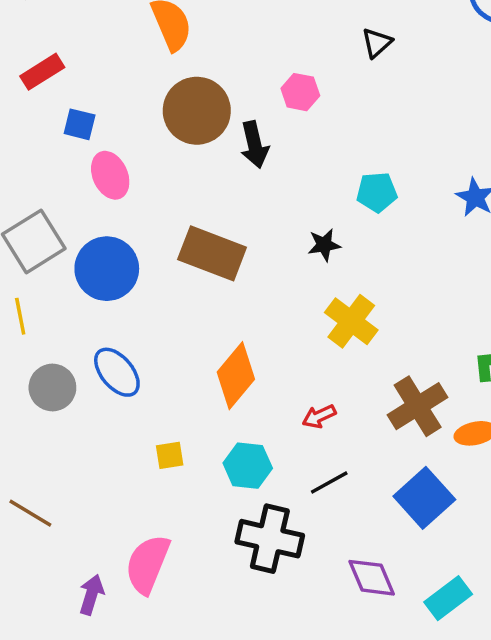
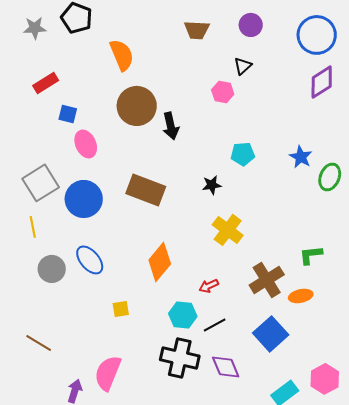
pink hexagon: (300, 92) -> (223, 92), moved
cyan hexagon: (248, 466) -> (183, 315), moved
purple diamond: (372, 578) -> (226, 367), moved

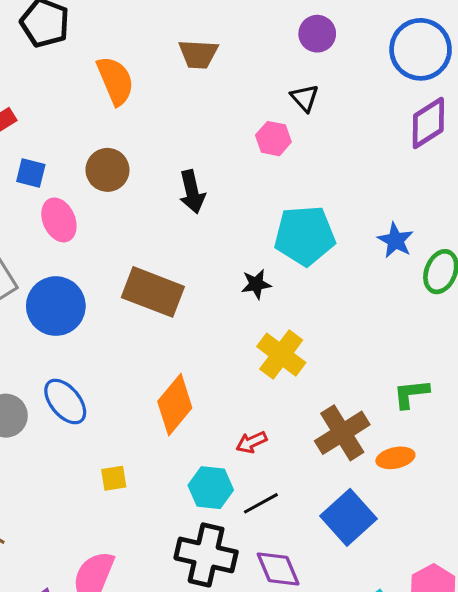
brown trapezoid: (197, 30) -> (198, 54), moved
black triangle: (243, 66) -> (305, 98), turned -30
brown circle: (137, 106) -> (107, 170), moved, size x0.7
cyan pentagon: (243, 154) -> (305, 236), size x1.6

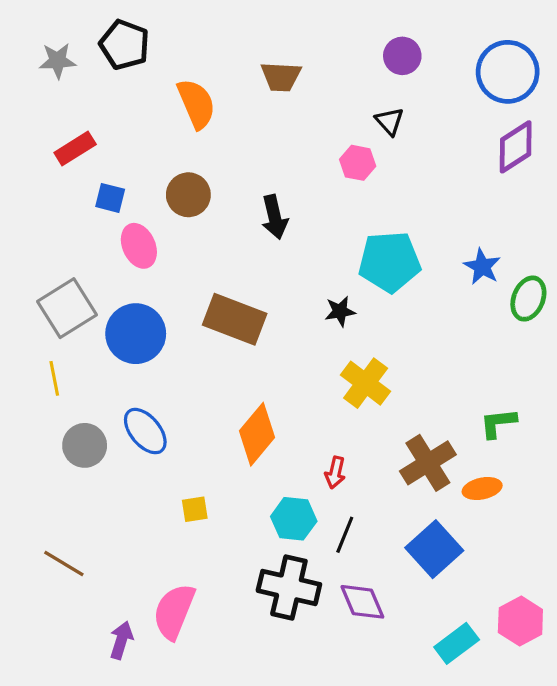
red arrow: (251, 442) -> (335, 473), turned -52
black line: (261, 503) -> (345, 535), turned -39

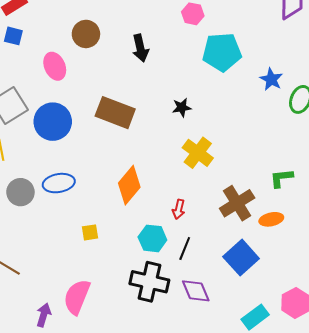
blue square: (110, 198) -> (13, 36), moved
cyan pentagon: (390, 262) -> (222, 52), moved
blue ellipse: (145, 431) -> (59, 183), turned -60

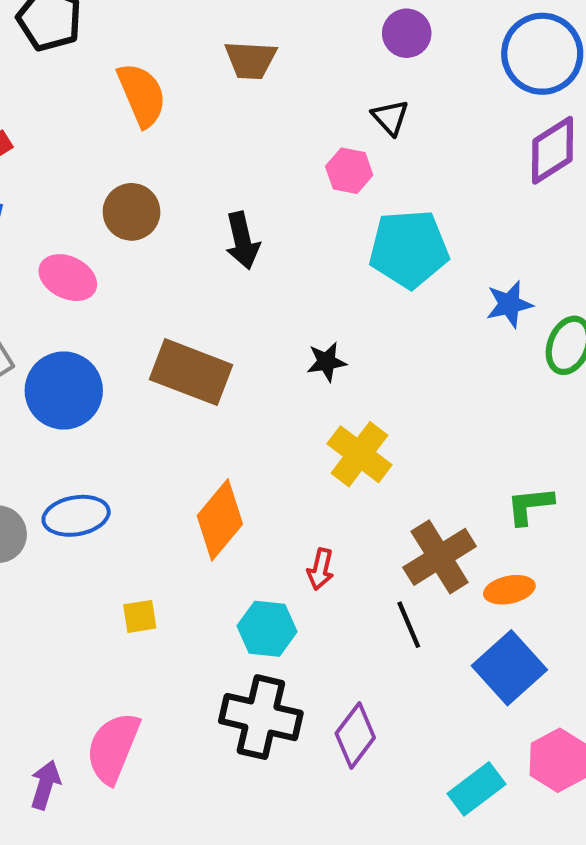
pink ellipse: (55, 66) -> (68, 278), turned -40
blue star: (271, 79) -> (509, 304), turned 30
black line: (185, 249) -> (409, 625), moved, turned -45
blue square: (241, 258) -> (509, 668), moved
purple diamond: (196, 291) -> (355, 736), turned 60

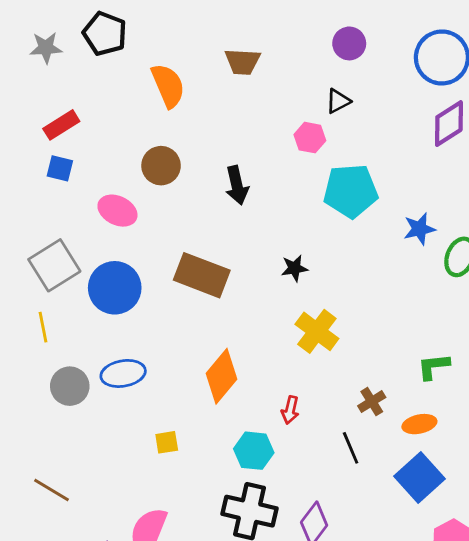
black triangle: (390, 117) -> (338, 101), turned 44
brown cross: (440, 557) -> (372, 402), size x0.6

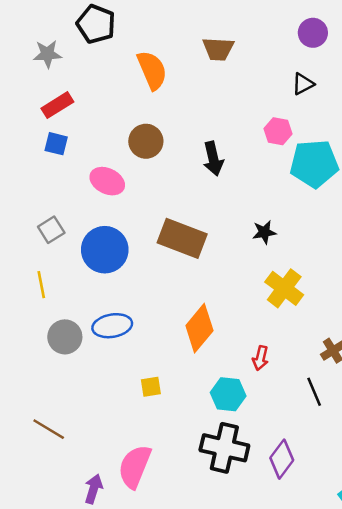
gray star: (46, 48) -> (47, 54), moved
pink hexagon: (310, 138) -> (278, 131), moved
gray square: (54, 265) -> (51, 230), size x0.6

